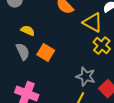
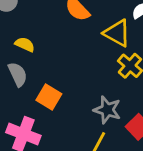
orange square: (46, 53) -> (49, 97), moved

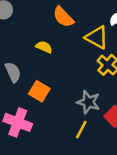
yellow semicircle: (25, 44) -> (44, 47), moved

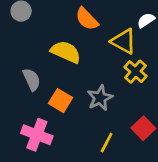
yellow semicircle: (44, 47) -> (66, 52), size x1.6
gray star: (88, 102) -> (100, 98), moved, turned 30

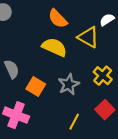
yellow semicircle: (66, 52) -> (54, 47), moved
yellow cross: (135, 72) -> (103, 76), moved

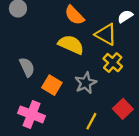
yellow cross: (103, 76) -> (113, 63), moved

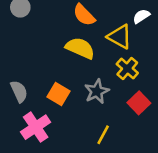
gray semicircle: (27, 67) -> (19, 91), moved
red square: (123, 109) -> (139, 103), moved
pink cross: (32, 114) -> (36, 127), turned 35

